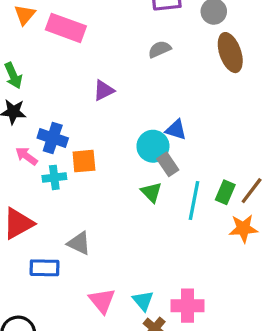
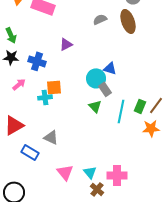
brown ellipse: (230, 53) -> (128, 21), moved
blue cross: (53, 138) -> (37, 61), moved
pink arrow: (26, 156) -> (19, 84), turned 104
cyan cross: (54, 177) -> (45, 97), moved
blue rectangle: (44, 268) -> (30, 152), turned 30

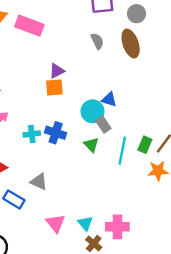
gray semicircle: (100, 19) -> (97, 41), turned 88
blue cross: (37, 61) -> (56, 133), moved
orange square: (54, 87) -> (54, 88), moved

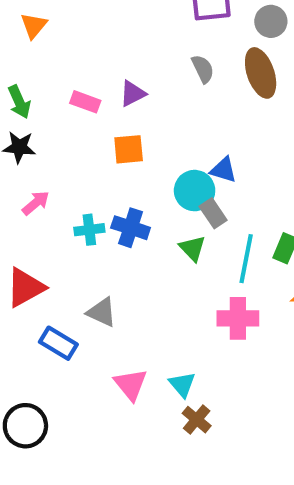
pink rectangle: (29, 26) -> (85, 102), moved, size x0.6
purple triangle: (57, 71) -> (133, 94), moved
pink cross: (117, 227) -> (238, 318), moved

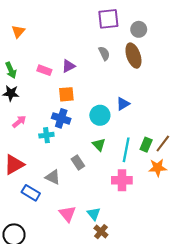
blue triangle: (223, 170) -> (123, 104), moved, turned -48
gray rectangle: (213, 213) -> (78, 162), moved
blue cross: (131, 228) -> (61, 118), moved

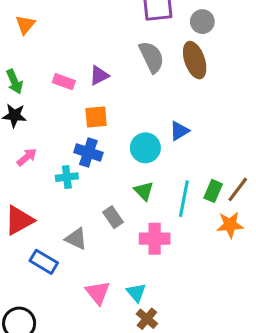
gray semicircle: (104, 53) -> (152, 57), size x1.5
pink cross: (122, 180) -> (155, 239), moved

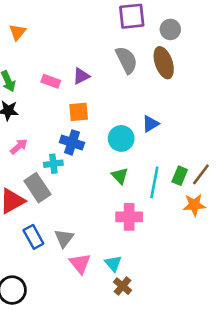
gray rectangle: (113, 217) -> (37, 188), moved, size x1.5
gray triangle: (76, 239) -> (64, 238), moved, turned 42
blue rectangle: (44, 262) -> (33, 237), turned 30

